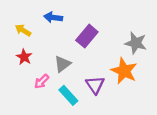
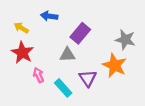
red star: (24, 57) -> (22, 53), size x1.5
gray triangle: (63, 64) -> (67, 55), moved, turned 35
pink arrow: (42, 81) -> (38, 75), turned 112

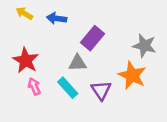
yellow arrow: (21, 28) -> (24, 13), moved
pink arrow: (38, 75) -> (34, 86), moved
cyan rectangle: (63, 88) -> (68, 88), moved

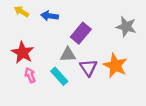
gray star: (144, 46) -> (126, 27), moved
purple triangle: (101, 90) -> (88, 68), moved

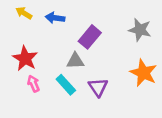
orange star: (115, 65) -> (143, 73), moved
purple triangle: (88, 68) -> (98, 87), moved

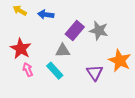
gray star: (140, 30) -> (99, 31), moved
purple triangle: (98, 87) -> (95, 73), moved

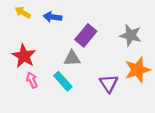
gray star: (99, 31) -> (131, 35), moved
orange star: (120, 61) -> (137, 70), turned 30

